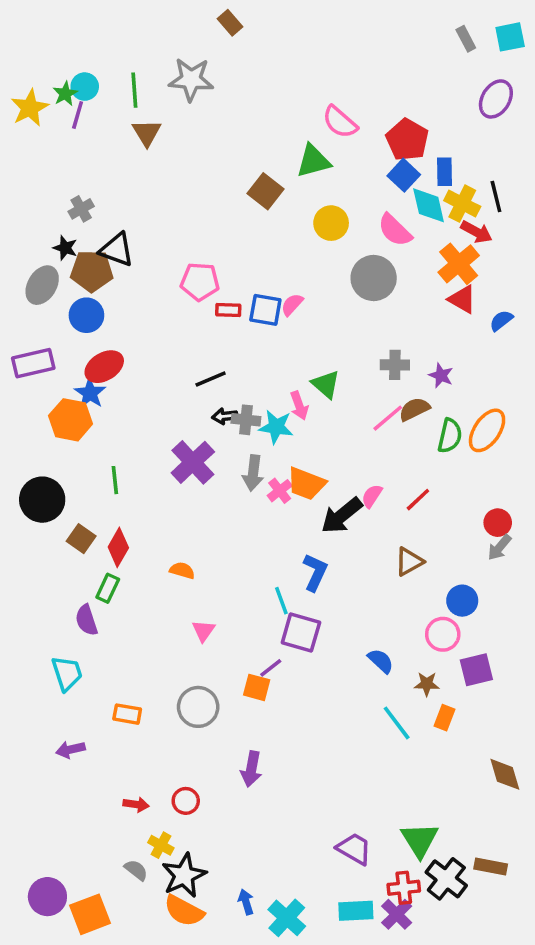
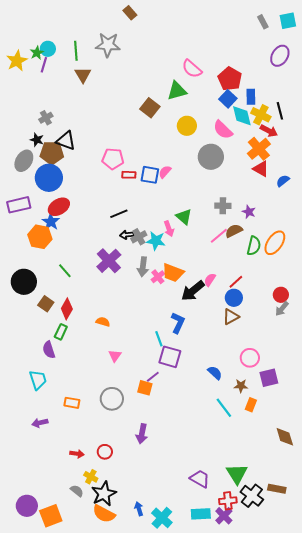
blue circle: (86, 315) -> (49, 178), size x1.4
gray cross: (246, 420) -> (139, 237), turned -35
green line: (115, 480) -> (65, 271), turned -35
blue circle: (462, 601) -> (234, 298), moved

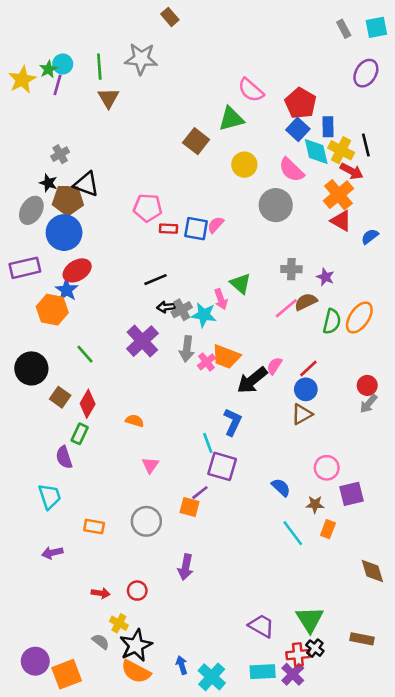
black cross: (252, 496) -> (315, 648), moved, size x0.6

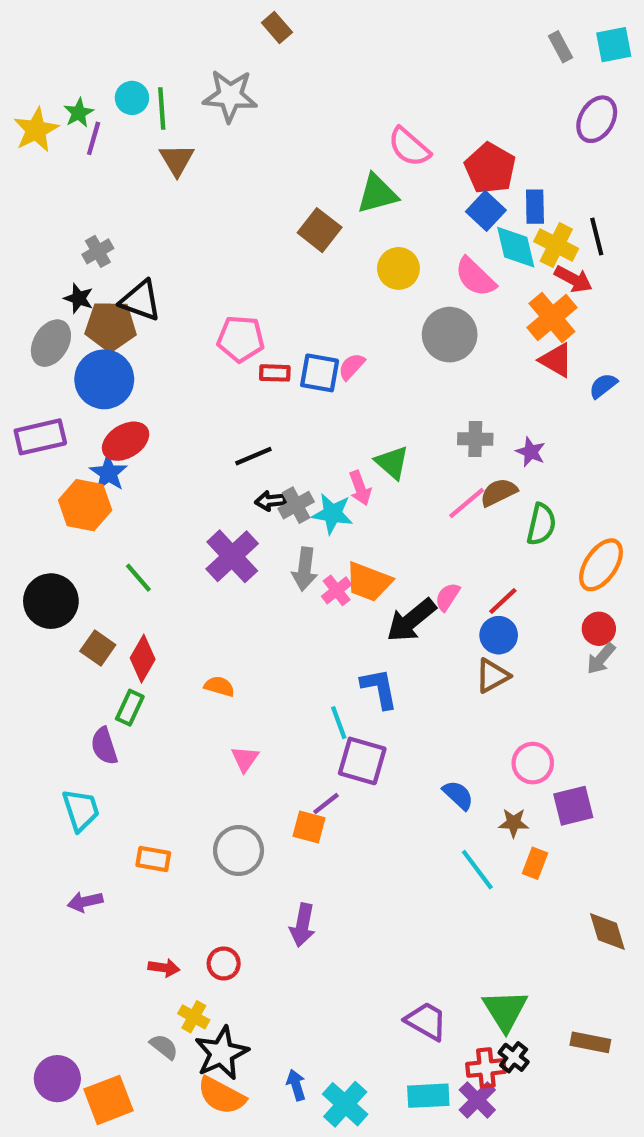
cyan circle: (63, 64) -> (132, 98), moved
orange ellipse: (359, 317) -> (601, 565), moved
blue L-shape: (233, 422) -> (379, 688), turned -36

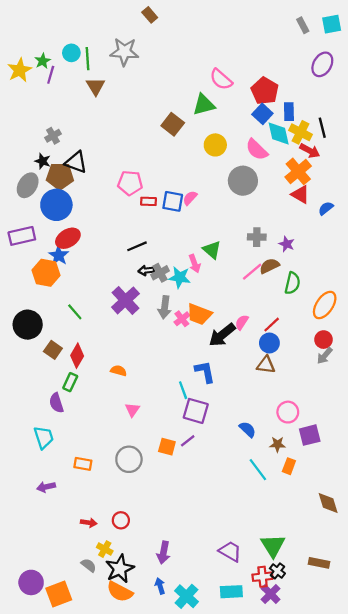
brown triangle: (492, 676) -> (266, 365), turned 36
purple line: (326, 804) -> (188, 441), moved
purple arrow: (303, 925) -> (163, 553), moved
purple cross: (477, 1100) -> (271, 594), moved

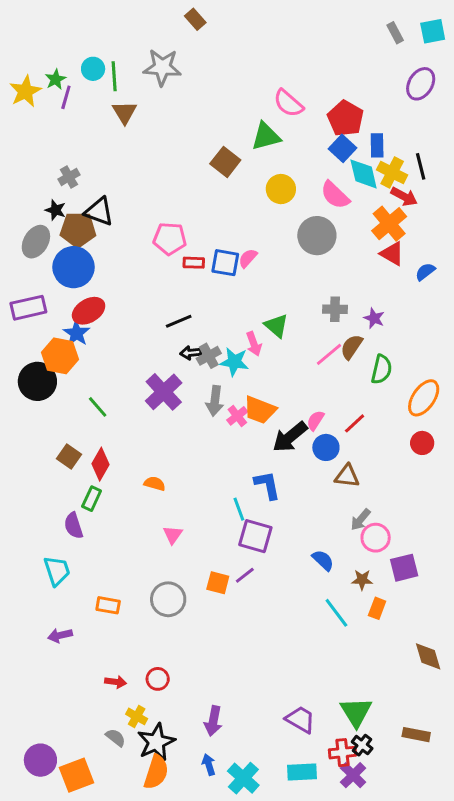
brown semicircle: (269, 266) -> (352, 347), turned -30
black circle: (28, 325) -> (37, 381), moved
blue circle: (269, 343) -> (326, 447), moved
gray arrow: (325, 356) -> (361, 520), moved
orange semicircle: (120, 592) -> (156, 772), turned -100

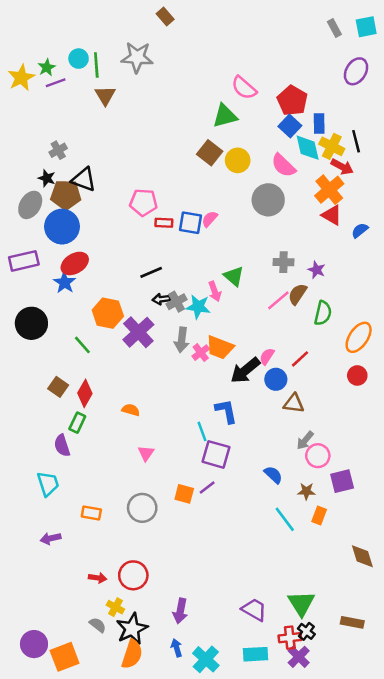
purple line: (66, 97) -> (56, 83), turned 54
brown square: (225, 162) -> (210, 153), moved
orange hexagon: (60, 356) -> (108, 313), moved
red circle: (158, 679) -> (133, 575), size x1.5

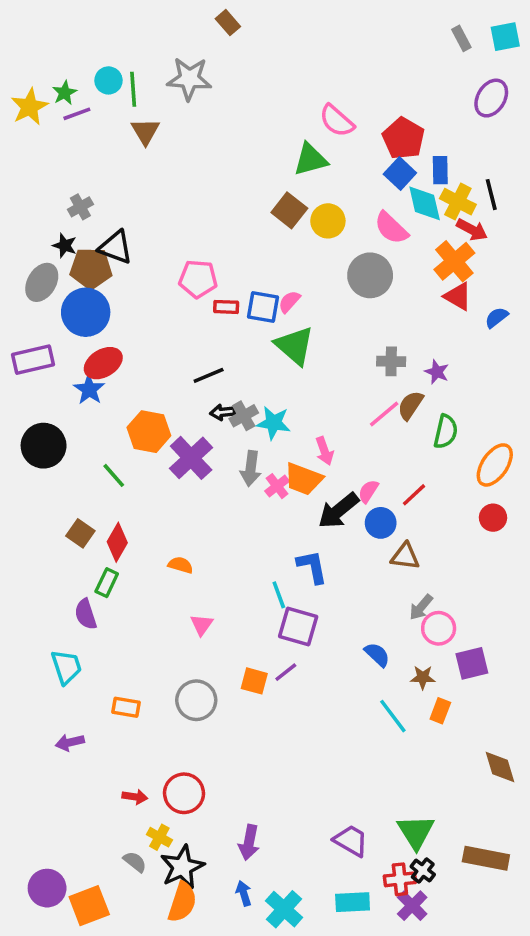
green triangle: (234, 276) -> (295, 346), moved, size x1.4
pink arrow: (215, 291) -> (324, 451), moved
brown rectangle: (352, 622) -> (486, 858), size x1.4

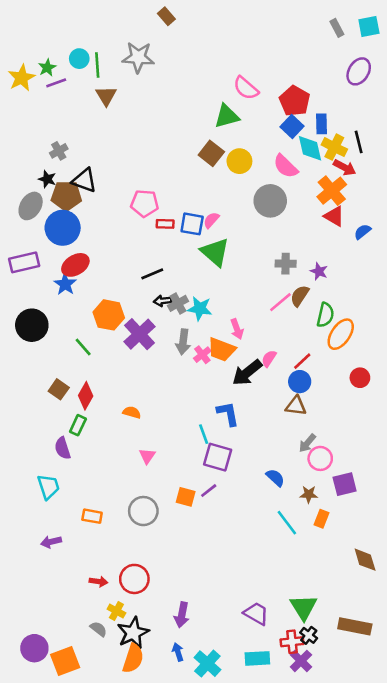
orange ellipse: (495, 465) -> (341, 334), moved
blue circle: (381, 523) -> (300, 382), moved

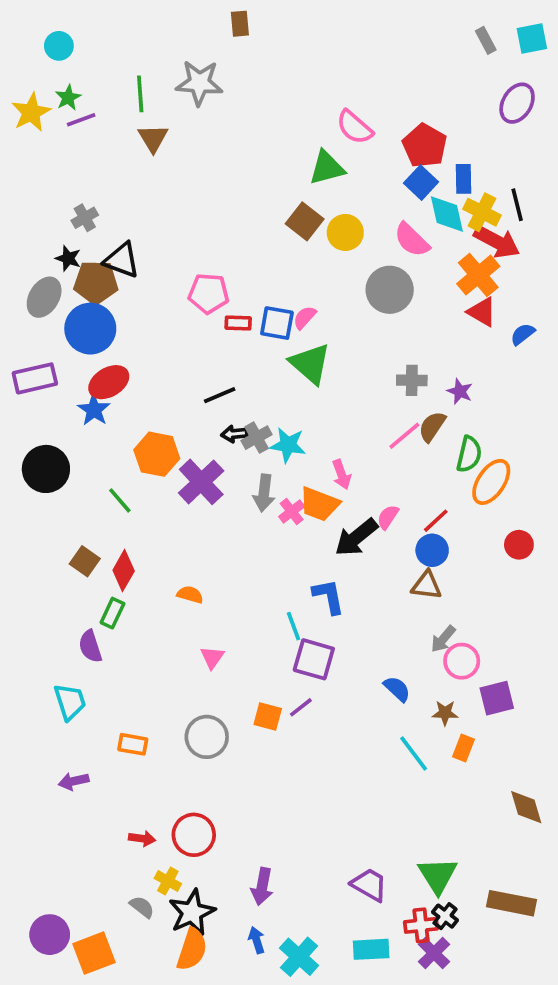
brown rectangle: (166, 16) -> (240, 24), turned 36
cyan circle: (79, 59) -> (59, 46), moved
red arrow: (345, 168) -> (497, 242), size x1.4

